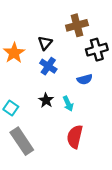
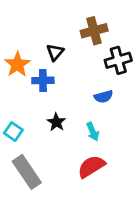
blue cross: (48, 66) -> (43, 80), moved, turned -35
cyan arrow: (68, 104) -> (93, 132), moved
red semicircle: (75, 137) -> (91, 167), turned 45

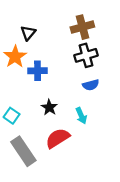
black triangle: (55, 52) -> (28, 33), moved
black cross: (118, 60) -> (86, 55), moved
red semicircle: (91, 167) -> (58, 138), moved

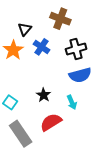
brown cross: (82, 27) -> (60, 19), moved, turned 36
blue cross: (38, 71) -> (41, 47), moved, turned 35
blue semicircle: (91, 85) -> (80, 75), size x1.5

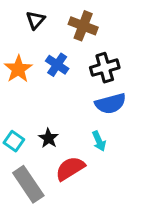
black triangle: (25, 29) -> (36, 20), moved
black star: (44, 95) -> (49, 138), moved

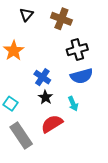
blue cross: (57, 65) -> (42, 77), moved
black star: (49, 138) -> (46, 97), moved

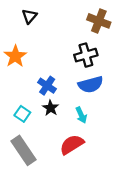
brown cross: (61, 19) -> (99, 21), moved
cyan square: (11, 104) -> (22, 114), moved
red semicircle: (52, 124) -> (72, 144), moved

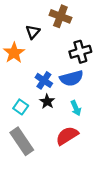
black triangle: (29, 16) -> (33, 32), moved
brown cross: (99, 21) -> (60, 16), moved
blue semicircle: (91, 84) -> (71, 78), moved

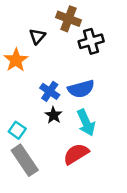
black cross: (80, 52) -> (91, 41), moved
cyan square: (21, 107) -> (17, 130), moved
cyan arrow: (76, 108) -> (86, 123), size x1.5

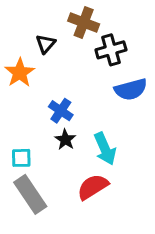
blue semicircle: (81, 89) -> (131, 89), moved
cyan square: (17, 130) -> (21, 158), turned -36

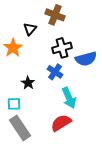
black cross: (111, 50) -> (62, 48), moved
blue cross: (61, 111) -> (55, 72), moved
black star: (65, 140) -> (28, 83), moved

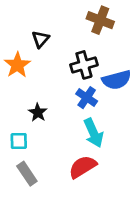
brown cross: (55, 15) -> (100, 20), moved
blue cross: (55, 72) -> (87, 98), moved
gray rectangle: (20, 128) -> (27, 174), size x0.7

